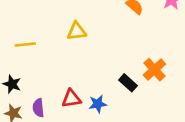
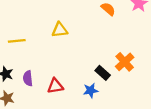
blue star: (98, 104) -> (91, 90), moved
purple semicircle: (38, 108) -> (28, 78), moved

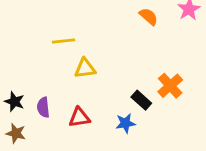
yellow triangle: (60, 30) -> (85, 68), moved
yellow line: (17, 41) -> (63, 41), moved

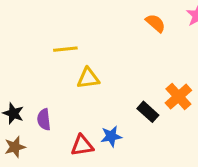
red triangle: (79, 117) -> (82, 145), moved
blue star: (125, 123) -> (111, 136), moved
brown star: (16, 133) -> (15, 147), turned -30

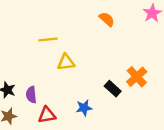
orange semicircle: (155, 23) -> (107, 19), moved
red triangle: (82, 145) -> (47, 115), moved

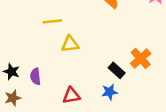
blue star: (84, 108) -> (110, 92), moved
red triangle: (47, 115) -> (71, 96), moved

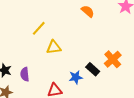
yellow line: (52, 21) -> (39, 28), turned -42
blue star: (110, 92) -> (76, 77), moved

